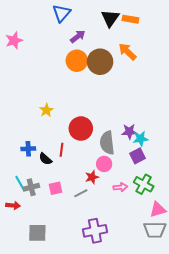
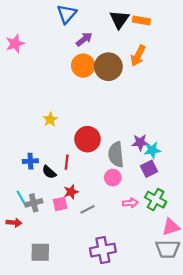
orange arrow: (127, 52) -> (138, 56), turned -108
red star: (92, 177) -> (71, 192), moved

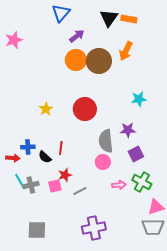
red circle: (88, 139) -> (85, 109), moved
cyan star: (152, 150) -> (139, 99), moved
red arrow: (14, 223) -> (13, 158), moved

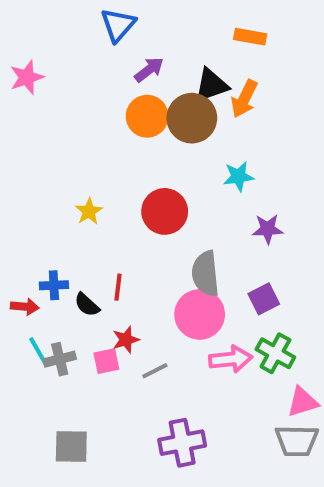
black triangle: (109, 18) -> (211, 85), moved, turned 36
cyan star: (139, 99) -> (238, 176), moved
purple star: (128, 130) -> (268, 229), moved
pink circle: (103, 162) -> (200, 314), size x1.6
pink arrow: (119, 185) -> (231, 359), size x1.5

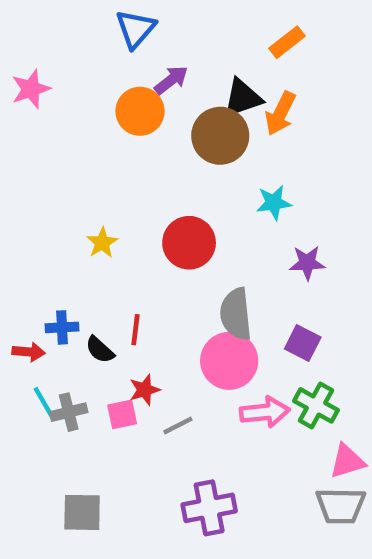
orange rectangle: (250, 37) -> (287, 42), turned -48
orange circle: (147, 116) -> (140, 111), moved
purple square: (264, 299) -> (303, 343), turned -36

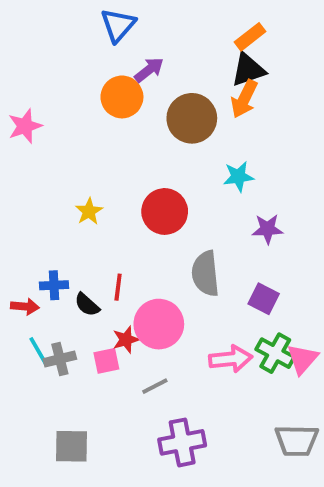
pink star: (31, 89) -> (25, 126), moved
black triangle: (243, 98) -> (248, 70), moved
pink circle: (229, 361) -> (159, 324), moved
gray line: (178, 425) -> (155, 386), moved
pink triangle: (347, 461) -> (302, 359), moved, turned -32

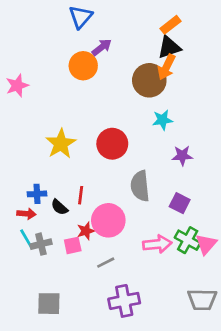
brown circle: (192, 118) -> (149, 80), moved
yellow star: (89, 211) -> (61, 144), size x1.6
red arrow: (25, 307) -> (26, 214), moved

